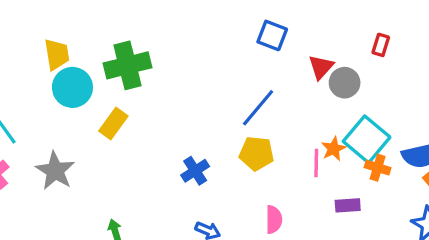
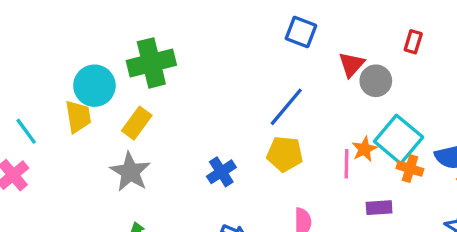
yellow trapezoid: (57, 54) -> (78, 117), moved
gray star: (55, 171) -> (130, 172), moved

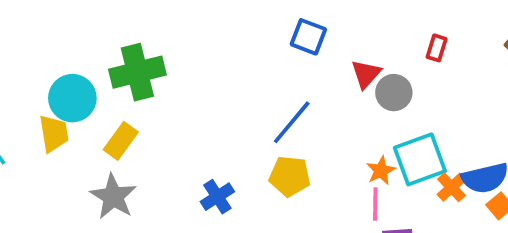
cyan square: (399, 139) -> (420, 159), turned 30
pink line: (347, 164) -> (375, 204), moved
orange cross: (410, 169) -> (451, 187), moved, turned 30

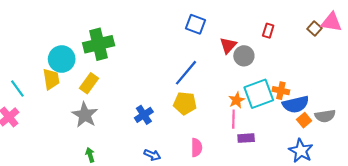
orange cross: (451, 187) -> (281, 91), moved, turned -35

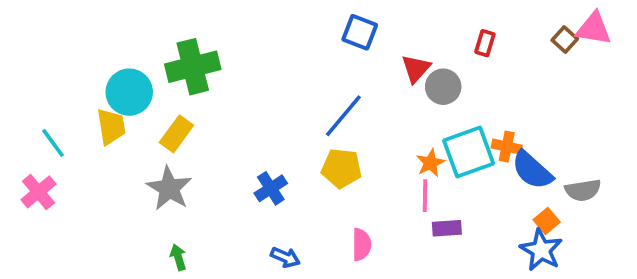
blue semicircle: (296, 104) -> (532, 170), turned 55
orange square: (304, 120) -> (547, 221), moved

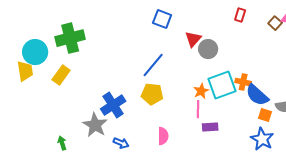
red rectangle: (485, 43) -> (240, 15), moved
gray star: (169, 188) -> (95, 125), moved
blue cross: (271, 188) -> (113, 105), size x1.4
orange square: (547, 221) -> (265, 115), moved, turned -32

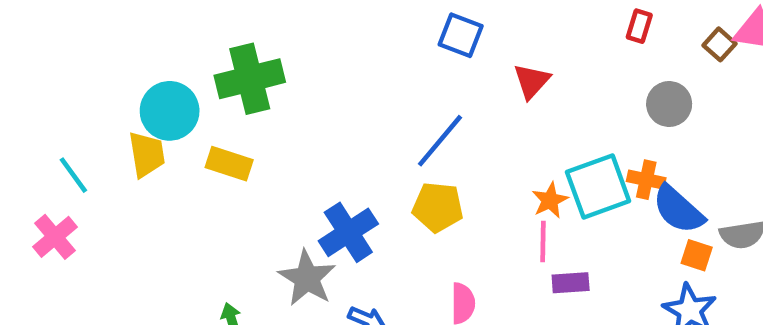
gray circle: (208, 49) -> (669, 104), moved
yellow rectangle: (61, 75) -> (229, 164), turned 72

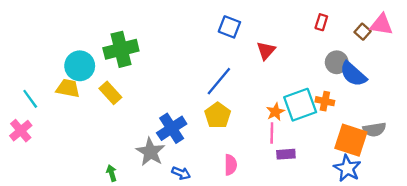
yellow trapezoid: (147, 154) -> (68, 88), turned -70
yellow rectangle: (229, 164) -> (110, 93), turned 30
yellow pentagon: (438, 207) -> (218, 115), turned 30
blue semicircle: (678, 209) -> (353, 74), moved
orange square: (697, 255) -> (351, 140), size x2.0

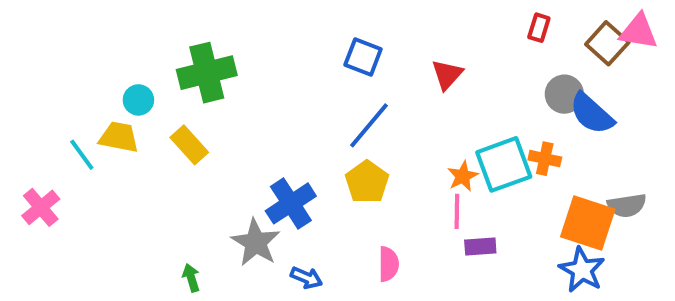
blue square: (229, 27) -> (363, 57), moved
brown square: (363, 32) -> (607, 43), size x1.5
cyan circle: (80, 66) -> (138, 100), size x0.6
cyan line: (30, 99) -> (82, 155), moved

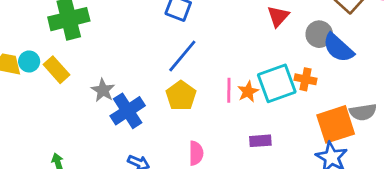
red triangle: (447, 75) -> (278, 16), moved
cyan circle: (138, 100) -> (29, 61), moved
pink line: (457, 211) -> (229, 90), moved
orange square: (588, 223) -> (336, 124), turned -36
gray star: (256, 243) -> (103, 90), moved, size x0.7

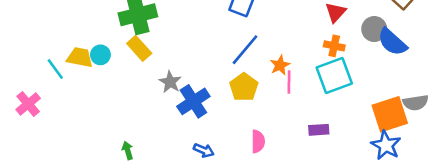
yellow rectangle: (56, 70) -> (139, 48), moved
orange cross: (306, 79) -> (334, 46), moved
orange star: (248, 92) -> (280, 65), moved

